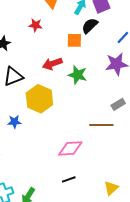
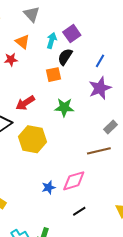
red star: (36, 25) -> (11, 60), moved
red arrow: (52, 64) -> (25, 103), moved
blue star: (14, 122) -> (49, 187), moved

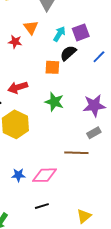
blue line: (100, 61) -> (99, 57), moved
purple star: (100, 88) -> (94, 106), moved

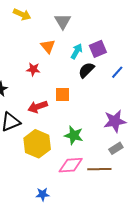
red star: (15, 42) -> (33, 69), moved
orange square: (52, 67) -> (63, 94), moved
green star: (54, 102) -> (74, 135), moved
pink diamond: (45, 175) -> (71, 165), moved

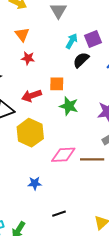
orange triangle: (48, 46) -> (22, 35), moved
green star: (74, 135) -> (69, 106), moved

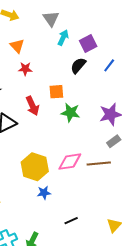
cyan arrow: (72, 41) -> (63, 38), moved
red arrow: (32, 96) -> (32, 106), turned -90
yellow hexagon: (30, 133) -> (35, 167), moved

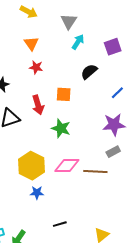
purple square: (88, 43) -> (113, 47), moved
blue line: (109, 65) -> (117, 93), moved
green star: (70, 113) -> (61, 128), moved

